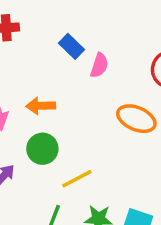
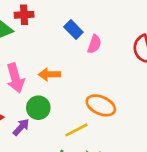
orange ellipse: (136, 119) -> (101, 105), moved
green circle: (42, 149) -> (38, 108), moved

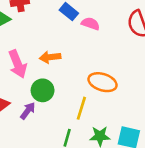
pink semicircle: (94, 44) -> (90, 24), turned -84
yellow line: (77, 130) -> (81, 108), turned -40

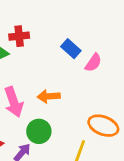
pink semicircle: (90, 24) -> (93, 63), turned 102

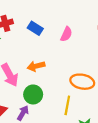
blue rectangle: (71, 49) -> (35, 28), moved

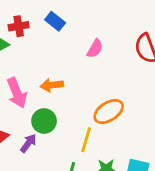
blue rectangle: (35, 28) -> (55, 21), moved
orange ellipse: (82, 82) -> (109, 111), turned -50

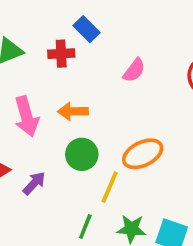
red cross: (19, 26) -> (61, 54), moved
green circle: (44, 121) -> (82, 154), moved

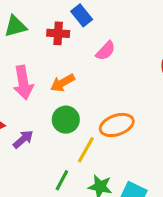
pink semicircle: (134, 70) -> (106, 51), moved
orange arrow: (73, 111) -> (62, 83), turned -35

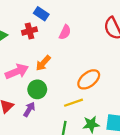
pink arrow: (23, 83) -> (17, 71), turned -85
green circle: (66, 120) -> (37, 89), moved
yellow line: (86, 150) -> (73, 103), turned 60

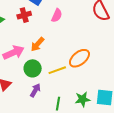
yellow line: (73, 103) -> (57, 70), moved
purple arrow: (29, 109) -> (35, 90), moved

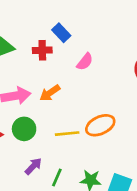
green circle: (33, 68) -> (24, 129), moved
purple arrow: (35, 90) -> (33, 166), moved

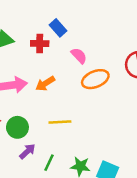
pink semicircle: (85, 62) -> (79, 56), turned -84
orange ellipse: (100, 125) -> (95, 79), moved
green circle: (24, 129) -> (17, 127), moved

